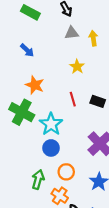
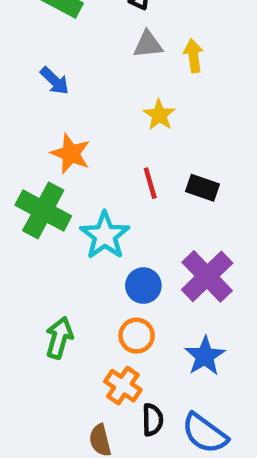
blue circle: (51, 148) -> (143, 286), moved
green arrow: (38, 179) -> (59, 338), moved

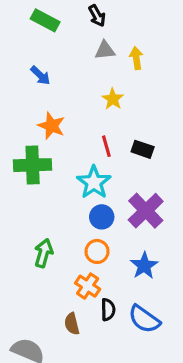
green cross: (43, 210) -> (33, 165), turned -30
cyan star: (105, 235) -> (94, 182), moved

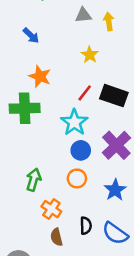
red line: (106, 146) -> (85, 93), turned 54
black rectangle: (143, 149) -> (114, 96), size x1.5
orange cross: (88, 286) -> (51, 209), moved

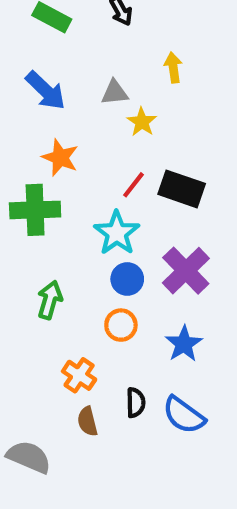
gray triangle: (83, 15) -> (115, 93), moved
blue arrow: (31, 36) -> (46, 91), size x1.5
green arrow: (34, 180) -> (50, 300), moved

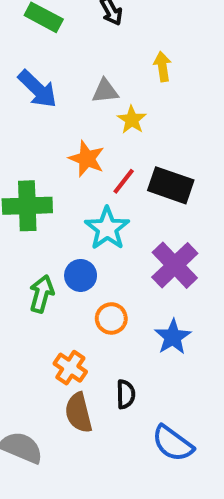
orange star: (60, 158) -> (87, 159), moved
blue circle: (127, 279) -> (81, 275), moved
blue semicircle: (184, 415) -> (173, 443), moved
brown semicircle: (87, 421) -> (79, 413), size x1.4

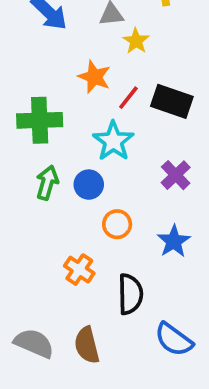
purple cross: (175, 265) -> (176, 175), size x0.7
green arrow: (42, 294) -> (47, 183), moved
black semicircle: (126, 394) -> (130, 294), size x1.5
brown semicircle: (79, 413) -> (87, 345), moved

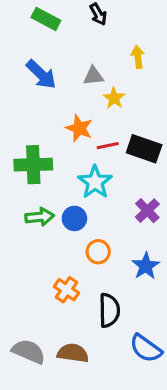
red line: (128, 98) -> (108, 146), turned 40
green arrow: (47, 183) -> (40, 217), turned 68
brown semicircle: (87, 345) -> (73, 353), turned 112

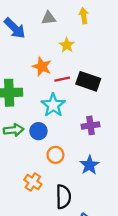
gray triangle: (93, 76) -> (49, 18), moved
purple cross: (147, 211) -> (91, 125), turned 36

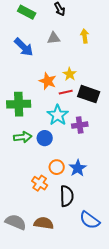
yellow star: (67, 45) -> (70, 74), moved
purple cross: (91, 125) -> (80, 125), moved
orange circle: (55, 155) -> (57, 167), moved
blue star: (89, 165) -> (78, 168), moved

